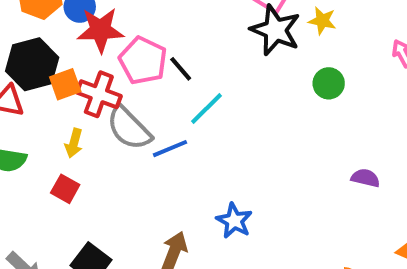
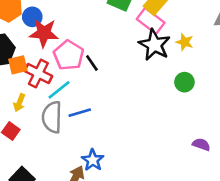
cyan line: (207, 108) -> (59, 90), moved
gray semicircle: (129, 128) -> (52, 117), moved, turned 40
blue star: (234, 221) -> (93, 160), moved

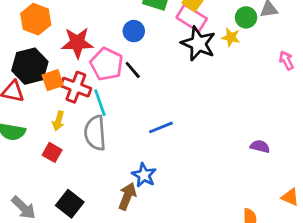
blue circle: (32, 17) -> (134, 31), moved
green circle: (184, 82) -> (246, 17), moved
cyan line: (59, 90) -> (100, 103), turned -65
blue line: (80, 113) -> (161, 127), moved

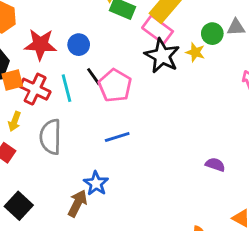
blue circle: (134, 31) -> (79, 45), moved
pink pentagon: (107, 64) -> (115, 86), moved
cyan line: (100, 103) -> (66, 88), moved

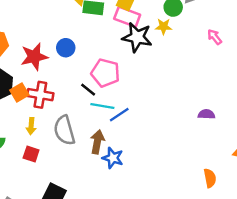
black line: (94, 77) -> (88, 90), moved
cyan line: (66, 88) -> (102, 106), moved, turned -50
brown arrow: (77, 203) -> (97, 142), moved

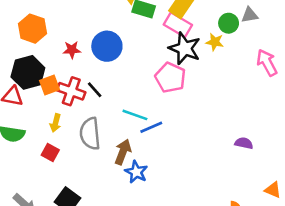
pink arrow: (215, 37) -> (267, 63), size x1.5
blue circle: (66, 48) -> (107, 46), size x1.5
red star: (34, 57) -> (72, 50), size x0.6
pink pentagon: (105, 73) -> (170, 78), moved
black line: (88, 90) -> (95, 90), moved

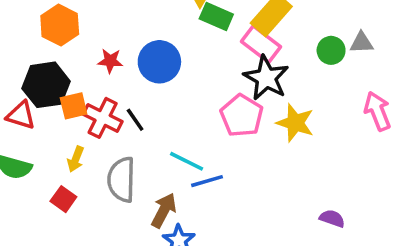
yellow star: (215, 42) -> (295, 123), moved, size x1.5

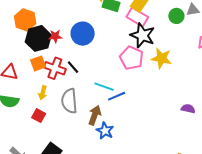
black hexagon: (46, 85) -> (38, 38), moved

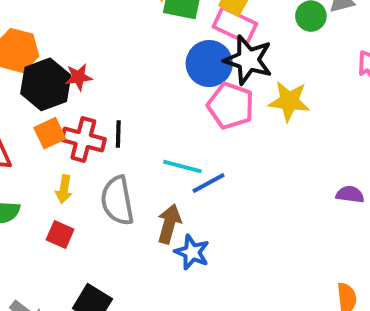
blue circle: (83, 34) -> (209, 64), moved
black line: (73, 67) -> (118, 134), turned 48

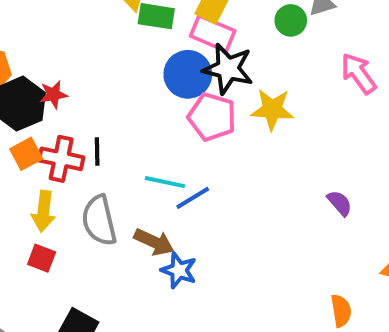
yellow arrow: (64, 189) -> (44, 211), size x1.4
purple semicircle: (350, 194) -> (340, 203), turned 44
brown arrow: (169, 224) -> (154, 242), turned 102

